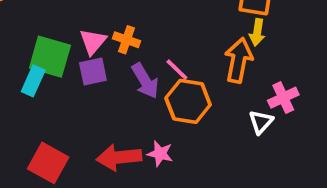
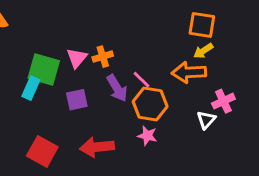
yellow arrow: (257, 32) -> (203, 51), turned 48
orange cross: (127, 40) -> (103, 57), turned -36
orange arrow: (238, 60) -> (189, 72), turned -104
purple square: (93, 71) -> (77, 100), moved
pink star: (160, 154) -> (147, 136), moved

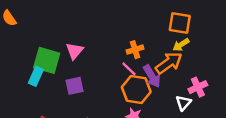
orange cross: (103, 57) -> (135, 50), moved
orange arrow: (189, 72) -> (169, 63), turned 148
purple arrow: (117, 88) -> (152, 76), moved

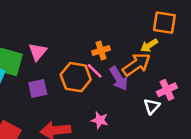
orange square: (180, 23) -> (164, 23), moved
orange hexagon: (136, 89) -> (76, 77), moved

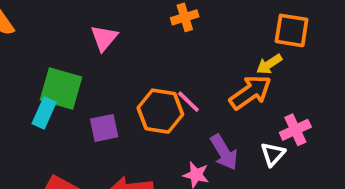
orange cross: (101, 51) -> (185, 17), moved
pink triangle: (38, 52) -> (104, 38), moved
purple arrow: (119, 78) -> (224, 152), moved

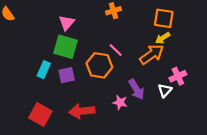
orange square: (292, 30) -> (164, 18), moved
green square: (61, 89) -> (65, 47), moved
pink line: (188, 102) -> (116, 50), moved
cyan rectangle: (44, 113) -> (44, 70), moved

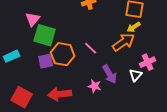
pink triangle: (67, 23) -> (33, 19), moved
pink line: (116, 50) -> (91, 48), moved
orange hexagon: (99, 65) -> (63, 54), moved
cyan rectangle: (44, 70) -> (12, 56), moved, turned 42

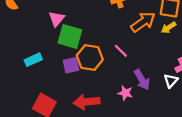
orange arrow: (124, 42) -> (143, 22), moved

